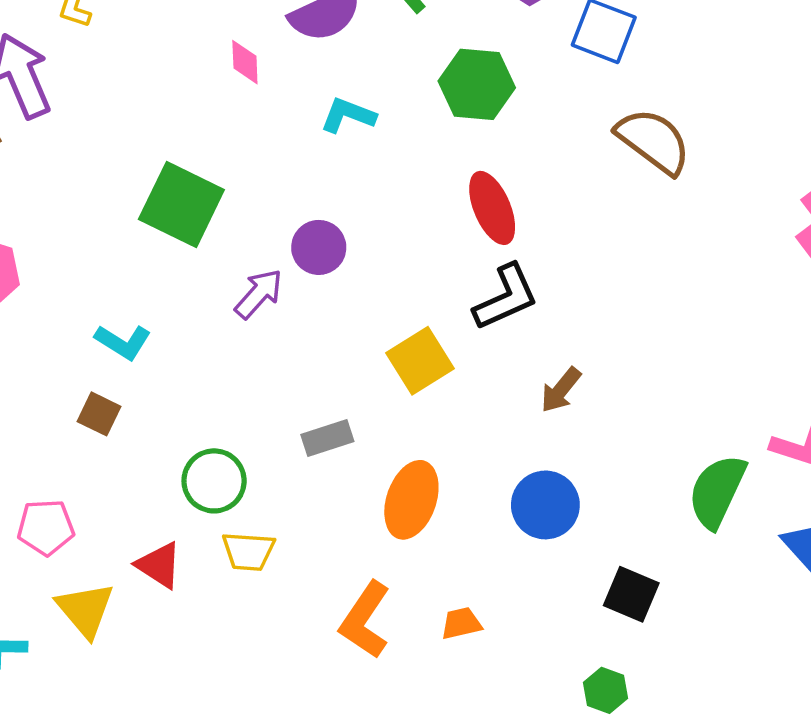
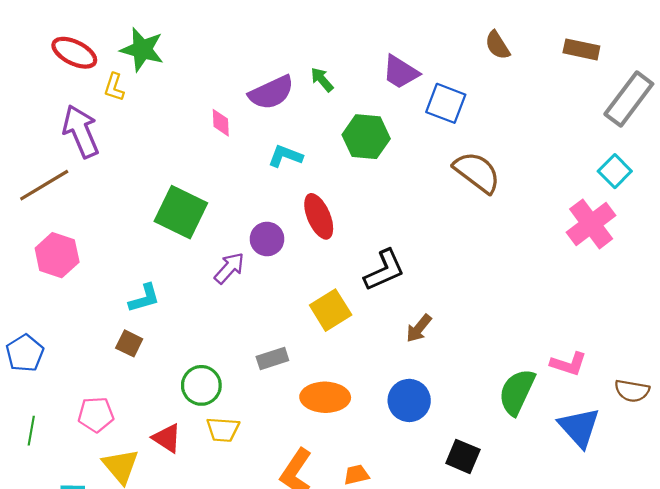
red ellipse: (492, 208) -> (319, 216), moved
cyan L-shape: (123, 342) -> (144, 298), turned -48
orange ellipse: (411, 500) -> (325, 397), turned 72

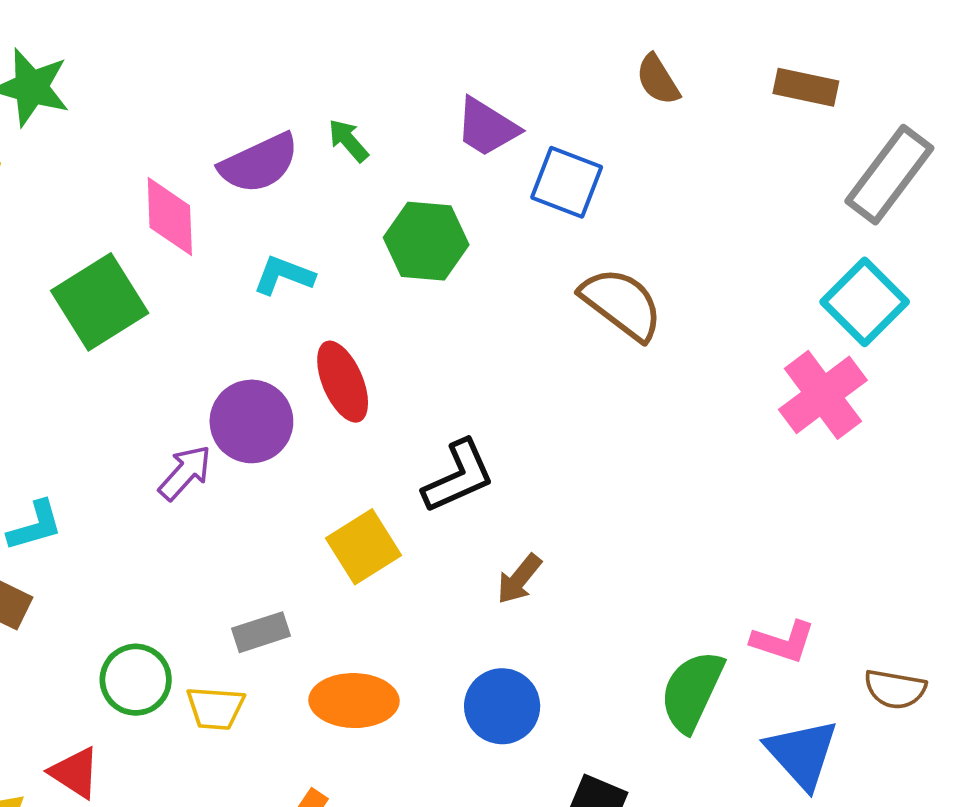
pink diamond: (221, 123) -> (170, 216), size x1.6
cyan square: (615, 171) -> (865, 302), size x1.4
green square: (181, 212) -> (100, 302), moved, turned 32
purple circle: (267, 239) -> (251, 421), size x1.4
yellow trapezoid: (223, 430) -> (215, 708), moved

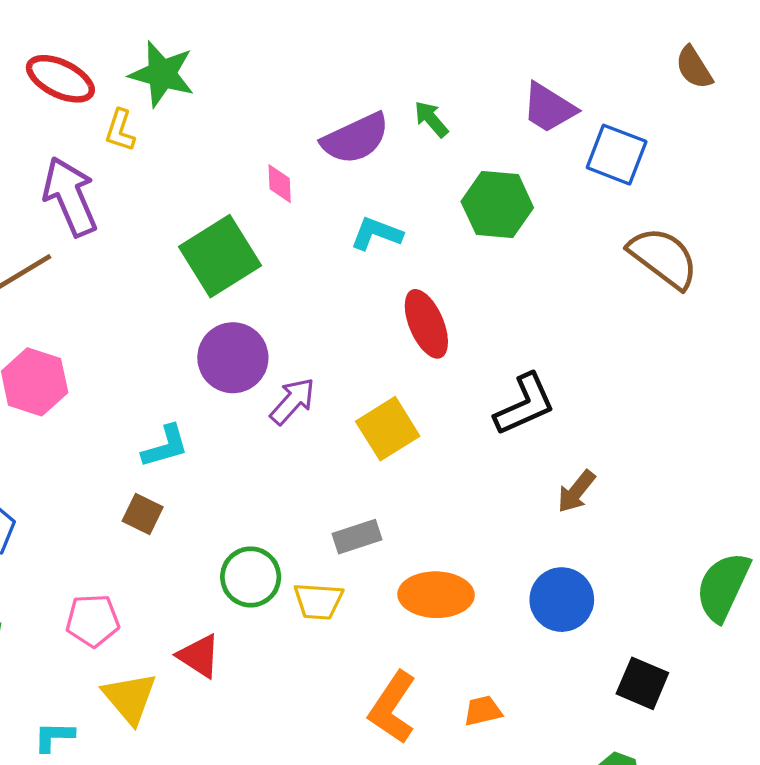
pink diamond: (170, 216) -> (280, 184), size x0.6
purple circle: (251, 421) -> (233, 358), moved
yellow square: (363, 547) -> (388, 429), moved

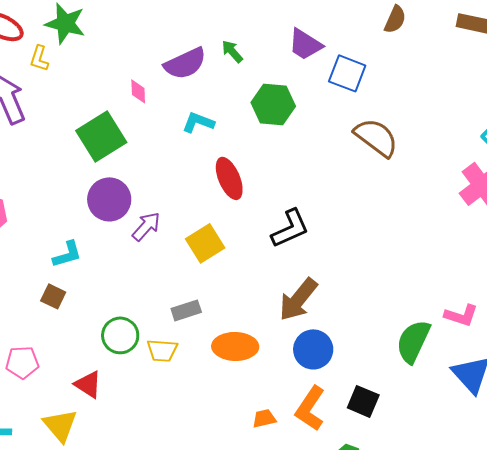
brown semicircle: (694, 68) -> (395, 19), turned -124
brown arrow: (576, 492) -> (298, 299), moved, size x1.6
yellow triangle: (130, 698) -> (60, 425), moved
orange L-shape: (392, 708) -> (310, 408), moved

